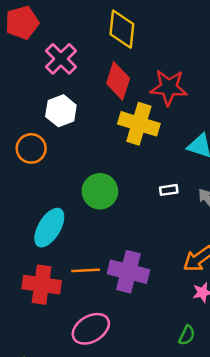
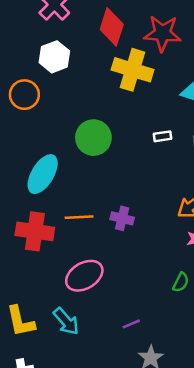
purple cross: (128, 272) -> (122, 218), size x0.6

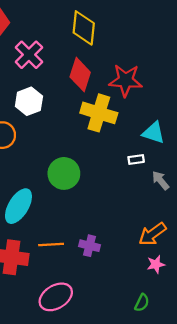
white rectangle: (163, 136) -> (136, 160), moved

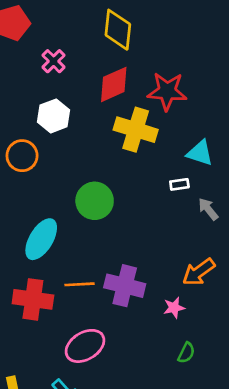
pink cross: (29, 55) -> (54, 61), size x0.7
red diamond: (80, 75) -> (114, 84), turned 48
purple cross: (90, 246) -> (125, 286), size x1.6
pink star: (156, 264) -> (174, 308), moved

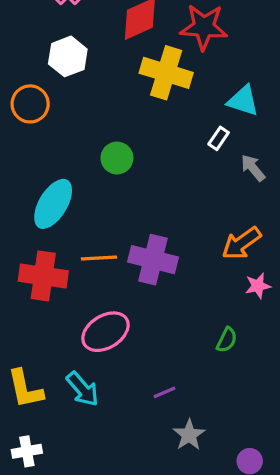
white rectangle: (179, 184) -> (219, 138), turned -48
green circle: (95, 201) -> (117, 158), size x0.7
pink star: (174, 308) -> (258, 286), moved

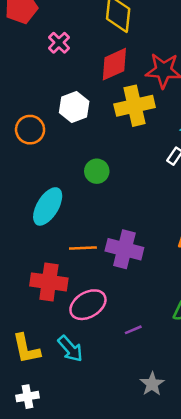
white hexagon: (68, 56) -> (74, 107), moved
yellow cross: (166, 73) -> (135, 106), turned -30
red cross: (43, 276) -> (49, 282), moved
purple line: (164, 392) -> (133, 330), moved

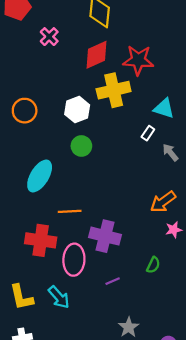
white hexagon: (74, 107) -> (77, 110), moved
purple cross: (124, 249) -> (105, 236), moved
pink ellipse: (88, 305) -> (74, 260), turned -56

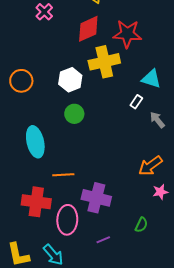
cyan ellipse: (40, 176) -> (35, 142), turned -44

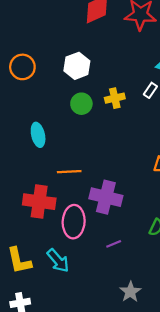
yellow cross: (104, 62) -> (115, 98), moved, size x0.6
cyan ellipse: (35, 142) -> (38, 135), size x0.7

